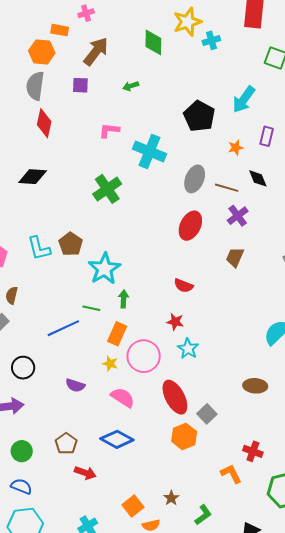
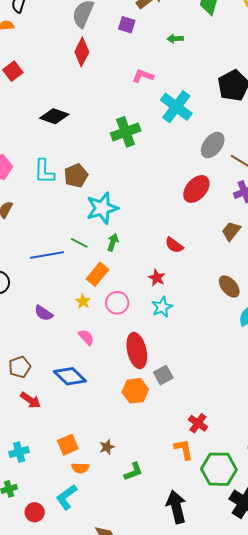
black diamond: (33, 177) -> (54, 116), moved
pink circle: (144, 356) -> (117, 303), size x0.7
brown ellipse: (255, 386) -> (229, 286), moved, turned 30
pink semicircle: (123, 397) -> (86, 337), size x0.7
orange L-shape: (231, 474) -> (184, 449), moved

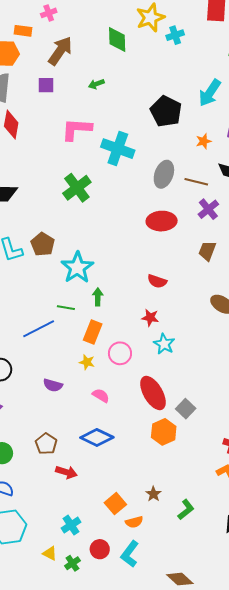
pink L-shape: (143, 76) -> (77, 129), size x1.5
red ellipse: (196, 189) -> (162, 221), turned 64
red circle: (35, 512) -> (100, 549), moved

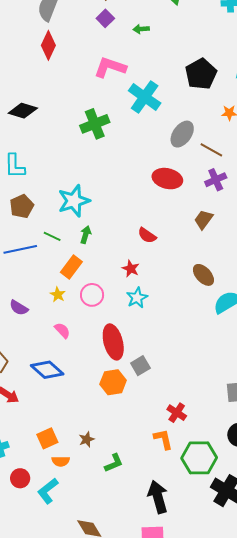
purple square: (46, 85) -> (105, 18), moved, turned 30
brown pentagon: (43, 244) -> (22, 206), moved

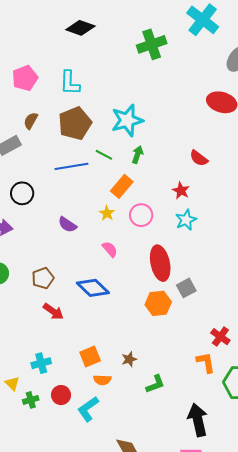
brown pentagon: (22, 206) -> (75, 123), size x1.4

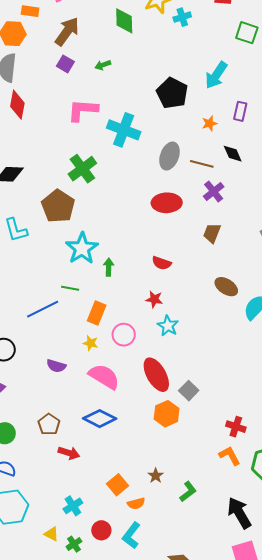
brown pentagon: (75, 123) -> (58, 206), moved
green arrow: (137, 155) -> (109, 267), moved
pink semicircle: (110, 249) -> (104, 377), size x1.8

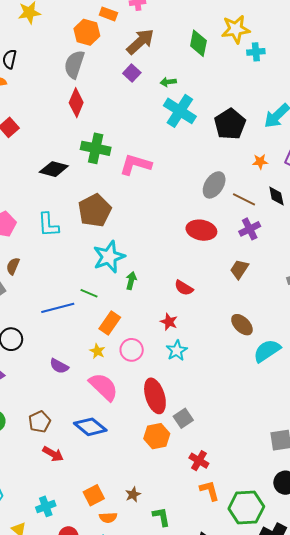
pink L-shape: (83, 110) -> (135, 165), moved
cyan cross: (124, 130) -> (180, 111), moved
green cross: (82, 169) -> (96, 148), moved, turned 36
red cross: (236, 427) -> (199, 461), moved
green L-shape: (188, 492) -> (161, 517), turned -75

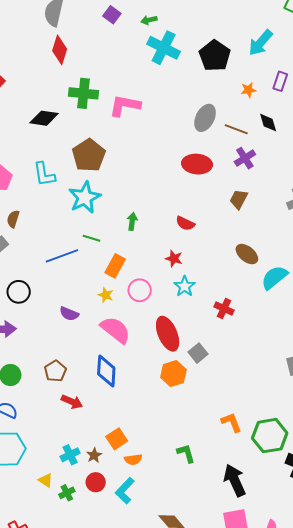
cyan star: (109, 257) -> (85, 197), moved
blue diamond: (90, 427) -> (106, 371), turned 60
red cross: (199, 461) -> (224, 309), moved
brown star: (133, 494) -> (94, 455), moved

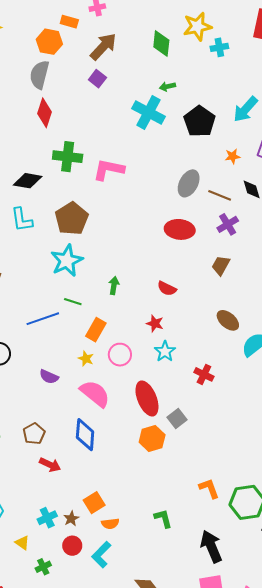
green arrow: (149, 20) -> (167, 86), moved
cyan L-shape: (44, 174) -> (22, 220), moved
green cross: (67, 493) -> (43, 567), moved

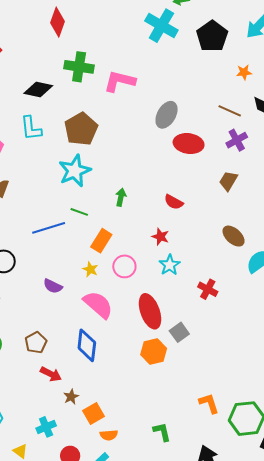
gray ellipse: (189, 183) -> (167, 115), moved
brown star: (71, 519) -> (71, 397), moved

